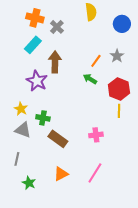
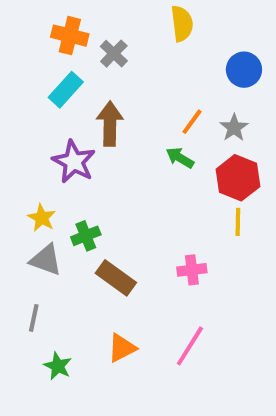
blue circle: (122, 24) -> (244, 70), moved
gray star: (117, 56) -> (234, 128), moved
green cross: (43, 118) -> (86, 236), turned -32

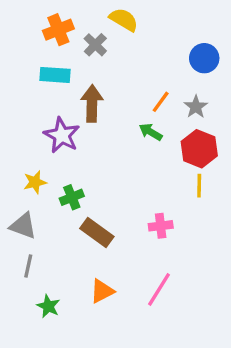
yellow semicircle: (182, 24) -> (124, 20), moved, turned -52
orange cross: (70, 36) -> (58, 30), turned -36
cyan rectangle: (66, 90) -> (55, 75), turned 52
yellow star: (42, 218) -> (35, 182), turned 30
gray triangle: (46, 260) -> (23, 226), moved

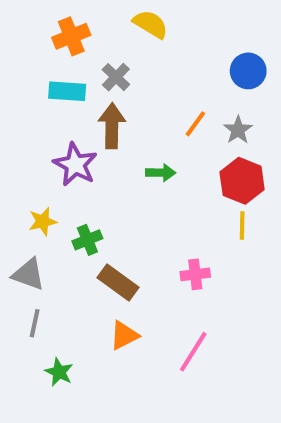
gray cross: (95, 45) -> (116, 77), moved
green arrow: (151, 132) -> (161, 173), moved, turned 150
orange triangle: (102, 291) -> (124, 335), moved

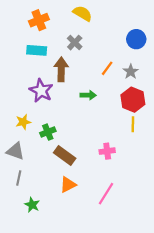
gray cross: (116, 77) -> (75, 43), moved

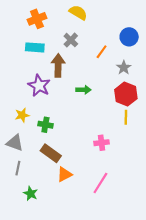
orange line: (107, 68) -> (102, 52), moved
green cross: (48, 132) -> (45, 125), turned 32
brown rectangle: (65, 156) -> (51, 153), moved

